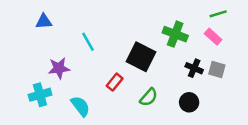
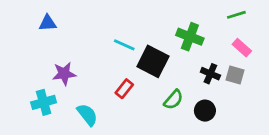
pink rectangle: (213, 37) -> (242, 48), moved
cyan line: (88, 42) -> (124, 45), moved, turned -36
green semicircle: (149, 97) -> (173, 100), moved

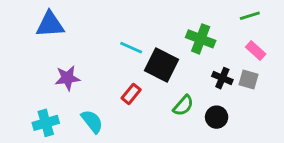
blue triangle: (48, 23) -> (50, 24), size x1.5
cyan cross: (44, 102) -> (46, 123), moved

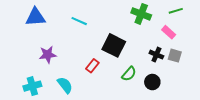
green cross: (201, 39) -> (141, 14), moved
cyan line: (131, 48) -> (79, 21), moved
pink rectangle: (256, 51) -> (169, 32), moved

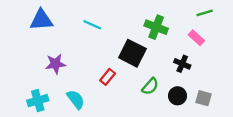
green cross: (141, 14) -> (156, 27), moved
gray square: (175, 56) -> (204, 98), moved

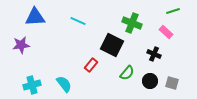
purple star: (56, 64) -> (21, 45), moved

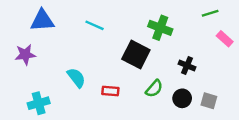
pink rectangle: (166, 32) -> (225, 39), moved
red rectangle: (91, 65) -> (110, 91), moved, turned 56
cyan semicircle: (64, 84) -> (76, 78), moved

